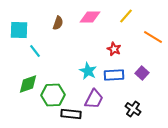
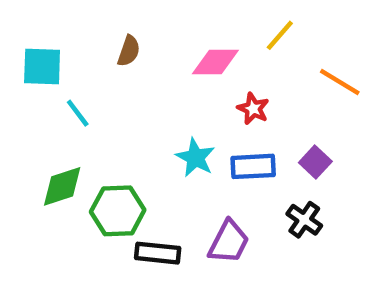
pink diamond: (90, 17) -> (215, 62), moved
purple trapezoid: (94, 99) -> (229, 242), moved
black cross: (133, 109) -> (304, 220), moved

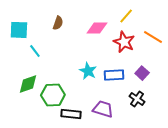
red star: (253, 109) -> (124, 42), moved, size x1.5
purple trapezoid: (229, 242) -> (103, 109), turned -100

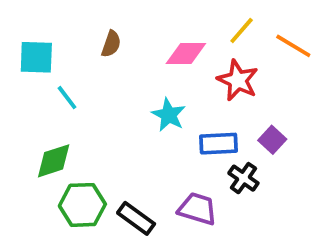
orange line: (153, 37) -> (293, 46), moved
cyan star: (88, 71) -> (169, 115), moved
green hexagon: (53, 95) -> (82, 205), moved
black cross: (137, 99) -> (243, 178), moved
black rectangle: (71, 114) -> (136, 218), turned 30

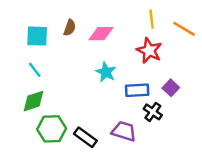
yellow line: (242, 30) -> (152, 19), turned -48
pink diamond: (186, 53) -> (101, 34), moved
cyan square: (36, 57) -> (37, 36), moved
cyan line: (67, 98) -> (35, 70), moved

